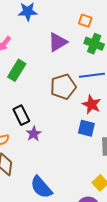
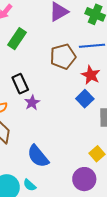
blue square: (86, 128) -> (85, 99), turned 30

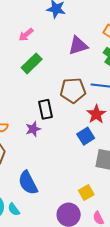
black rectangle: (20, 84) -> (46, 109), moved

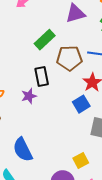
green rectangle: (32, 63) -> (45, 40), moved

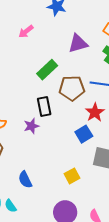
blue semicircle: (23, 150) -> (25, 180), size x0.7
yellow square: (81, 161) -> (72, 176), moved

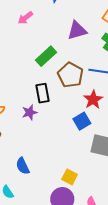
brown pentagon: (72, 88) -> (70, 75), turned 30
yellow square: (72, 176) -> (70, 177), moved, turned -35

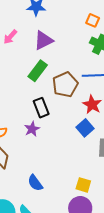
purple triangle: (77, 30) -> (43, 40), moved
brown pentagon: (70, 75) -> (65, 85), turned 30

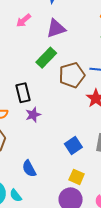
black rectangle: (41, 108) -> (23, 93), moved
blue square: (85, 128) -> (73, 146), moved

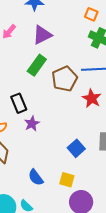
yellow square: (77, 177) -> (67, 180), moved

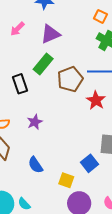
black rectangle: (19, 103) -> (20, 84), moved
blue square: (76, 148) -> (89, 163), moved
blue semicircle: (36, 177) -> (35, 165), moved

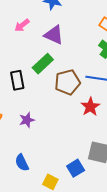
purple triangle: (50, 34) -> (54, 35), turned 40

